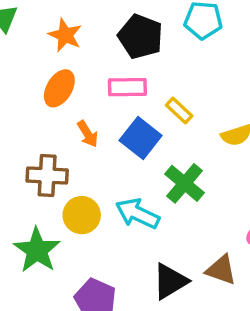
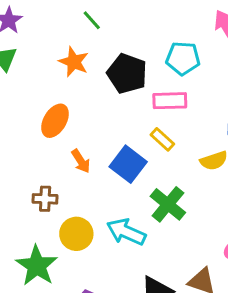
orange star: (65, 35) -> (74, 62), moved
pink rectangle: (127, 87) -> (170, 101), moved
brown cross: (47, 176) -> (45, 199), size x0.7

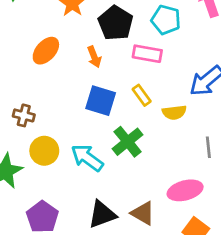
yellow rectangle: (162, 139) -> (142, 95), moved
orange arrow: (81, 161) -> (94, 57), moved
blue square: (128, 164) -> (101, 101), turned -32

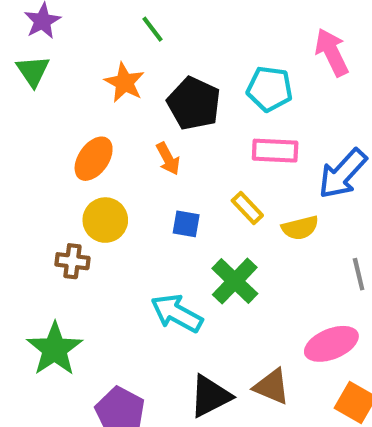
pink rectangle: (147, 54) -> (275, 151), moved
blue square: (101, 101) -> (186, 224), size x0.6
yellow circle: (44, 151) -> (105, 220), moved

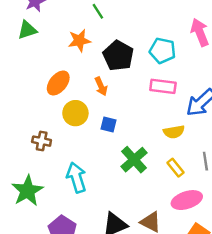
green triangle: (33, 71) -> (27, 30), turned 42
orange star: (124, 82) -> (79, 41), turned 30
yellow rectangle: (247, 208) -> (176, 168), moved
yellow circle: (105, 220) -> (75, 113), moved
cyan arrow: (177, 313) -> (76, 177), moved, turned 40

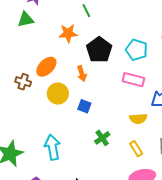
brown cross: (42, 141) -> (23, 82), moved
green cross: (134, 160) -> (102, 138), size x0.7

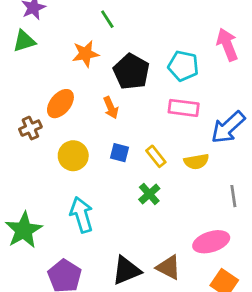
brown cross: (23, 82) -> (30, 128), turned -35
yellow circle: (58, 94) -> (73, 156), moved
yellow rectangle: (136, 149) -> (156, 156), moved

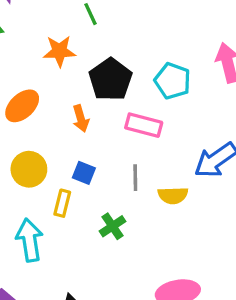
pink rectangle: (184, 108) -> (144, 125), moved
yellow rectangle: (156, 156) -> (62, 203), moved, turned 45
gray line: (233, 196) -> (135, 178), moved

